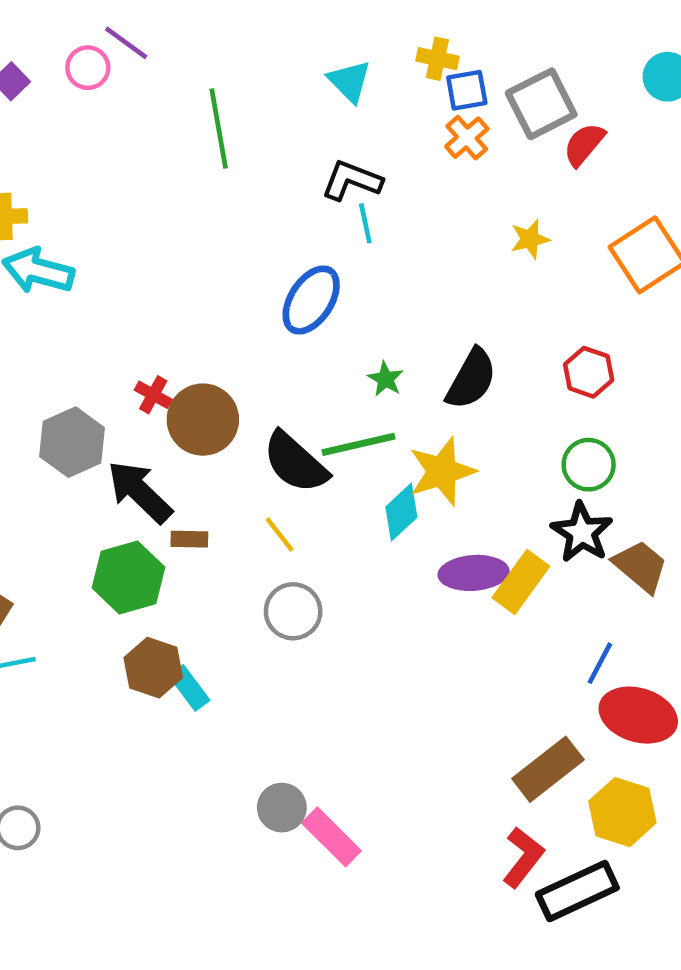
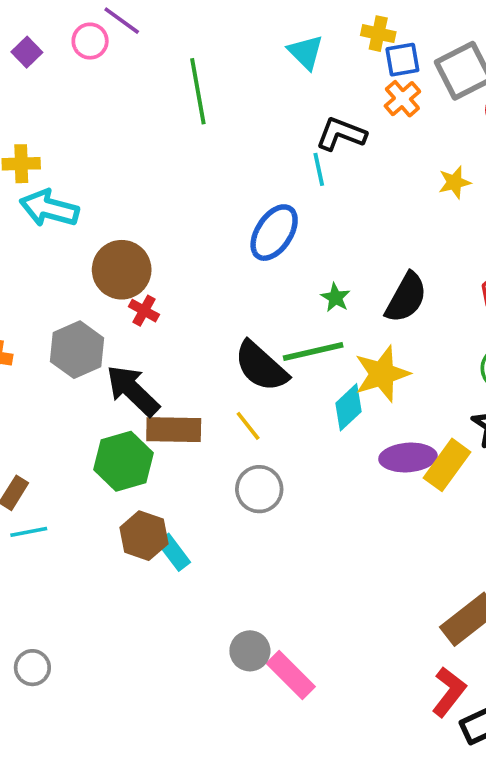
black L-shape: (352, 180) -> (341, 134), moved
brown circle: (203, 420) -> (122, 270), moved
brown rectangle: (189, 539) -> (174, 430), size x1.8

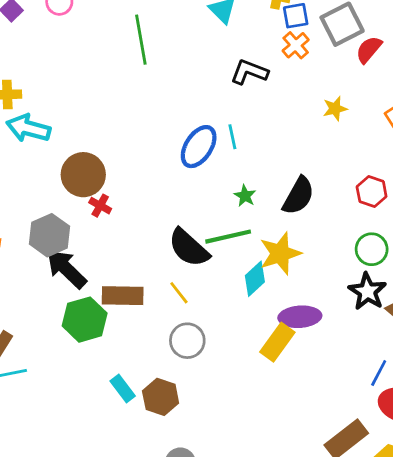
cyan line: (319, 169) -> (232, 137), moved
black arrow: (133, 391) -> (66, 269), moved
yellow rectangle: (447, 465) -> (277, 342), moved
brown hexagon: (144, 536) -> (161, 397), moved

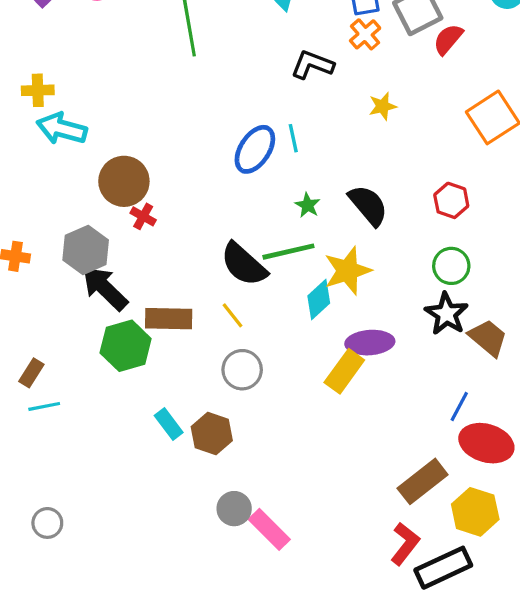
yellow star: (335, 109) -> (383, 106), moved
black semicircle: (298, 196) -> (368, 205), turned -69

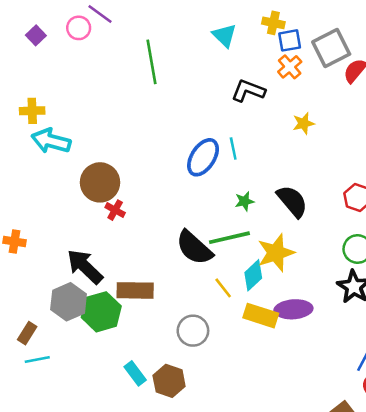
green star: (308, 205) -> (244, 201), turned 30
gray hexagon: (86, 250) -> (69, 302), moved
yellow line: (233, 315) -> (223, 288), moved
yellow rectangle: (344, 371) -> (261, 316), moved, turned 72

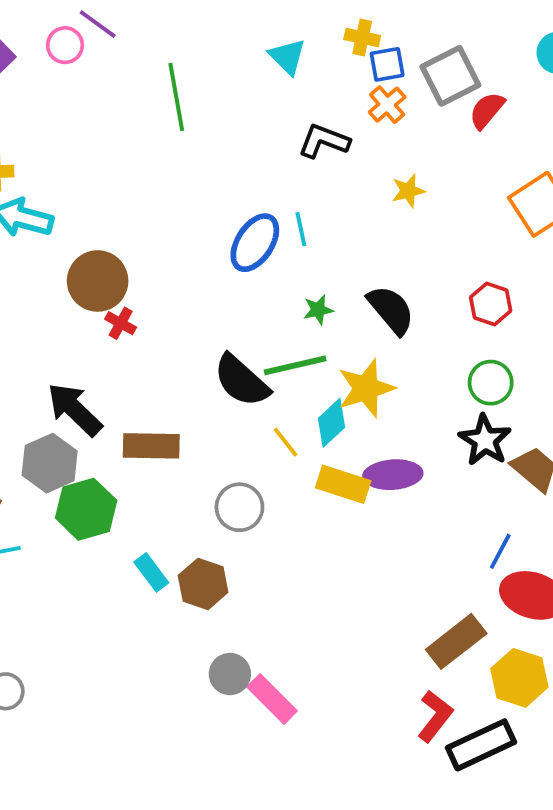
green hexagon: (101, 312) -> (86, 509), moved

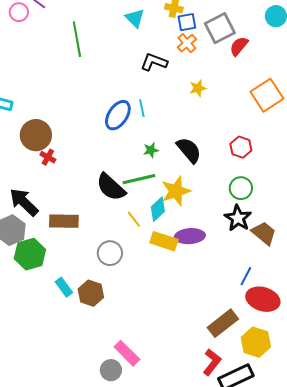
gray circle: (230, 674) -> (111, 370), moved

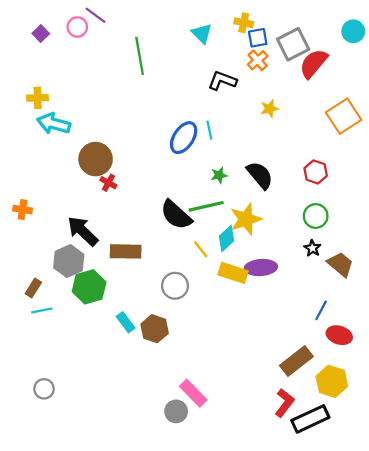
red semicircle: (239, 46) -> (314, 64), size x1.4
black star: (238, 218) -> (312, 248), size x0.6
red ellipse: (263, 299) -> (339, 335), size x0.7

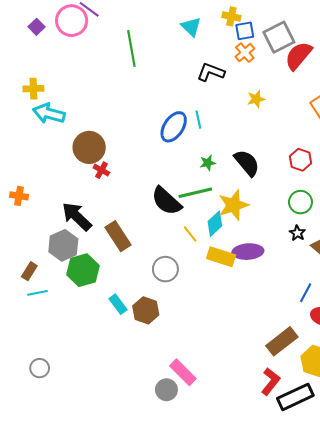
pink circle: (77, 27) -> (72, 21), size x1.6
brown rectangle: (126, 251) -> (118, 236), turned 56

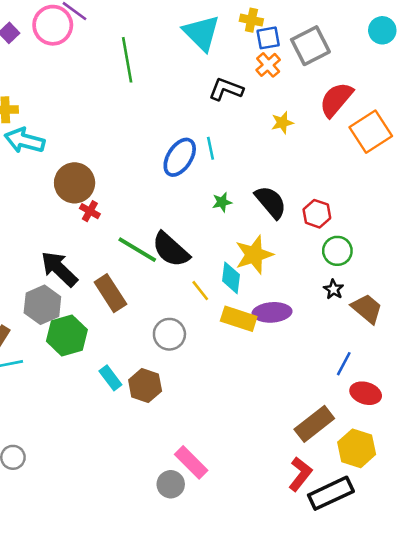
cyan triangle: (191, 27) -> (201, 33), size x1.5
red semicircle: (298, 56) -> (336, 100), moved
red hexagon: (300, 160) -> (317, 214), moved
green line: (195, 193) -> (137, 250), moved, turned 44
cyan diamond: (215, 224) -> (231, 278), turned -40

